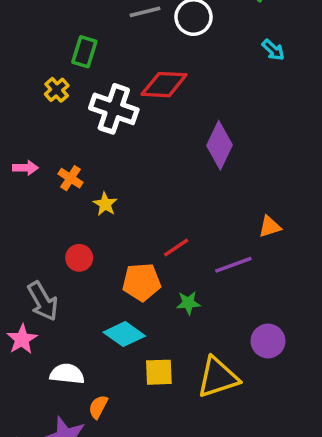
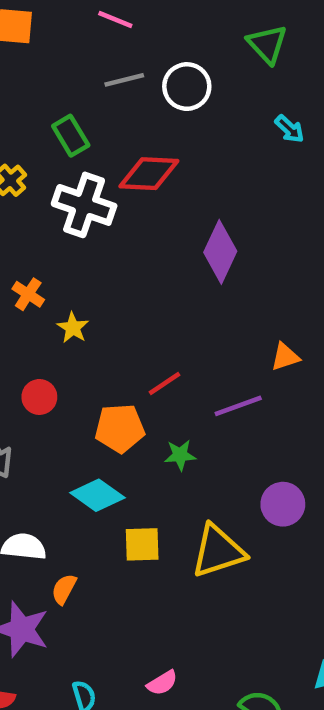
green rectangle: (84, 52) -> (71, 136), moved, turned -48

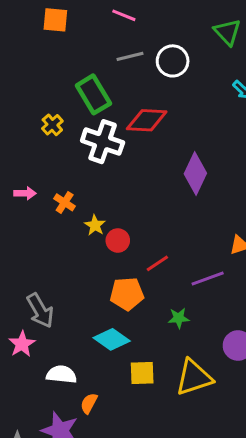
green rectangle: (71, 136) -> (93, 94), size x1.4
red circle: (39, 397) -> (118, 241), moved
green star: (180, 455) -> (179, 318), moved

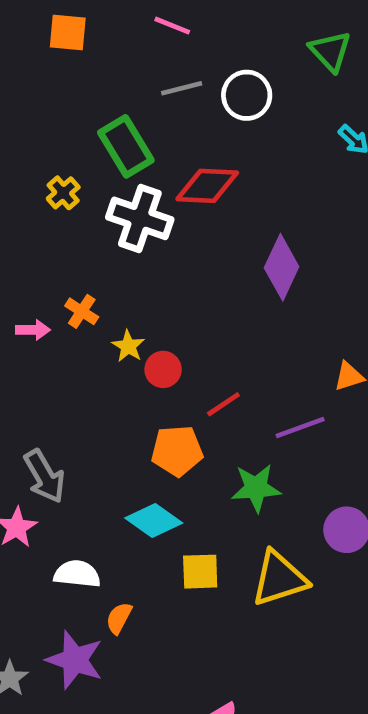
pink arrow: (25, 193) -> (33, 330), moved
green star: (179, 318) -> (256, 488), size x1.5

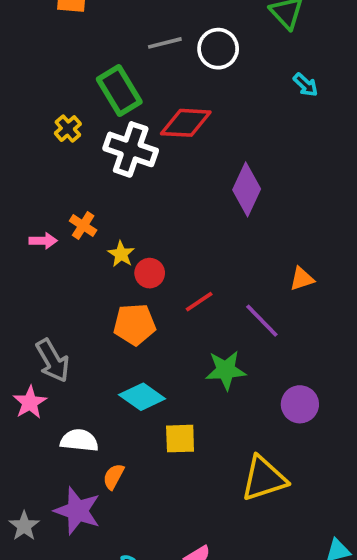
purple line: (300, 428) -> (262, 321), turned 66
orange pentagon: (177, 451) -> (134, 324), moved
yellow triangle: (279, 579) -> (264, 478), moved

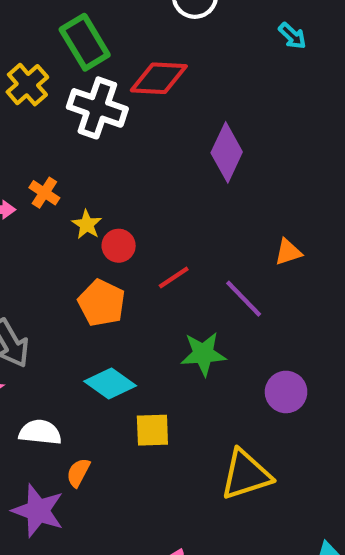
yellow cross: (68, 129) -> (27, 85), size x1.4
orange pentagon: (134, 324) -> (102, 303), turned 30

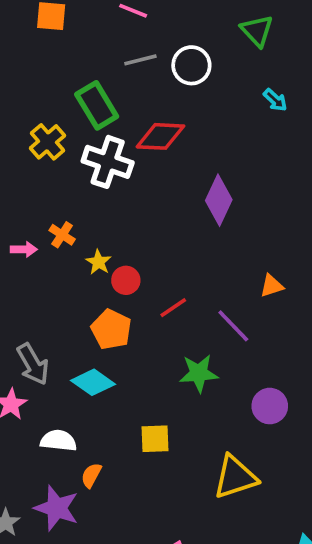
cyan diamond: (110, 383) -> (93, 382), moved

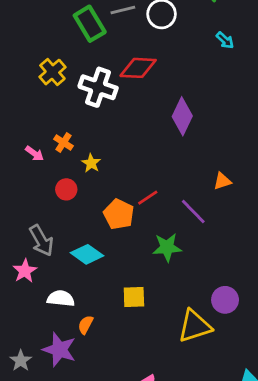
green rectangle: (97, 105) -> (90, 24), moved
pink arrow: (24, 249) -> (35, 153), turned 36
red circle: (126, 280) -> (66, 189), moved
orange pentagon: (111, 329) -> (119, 214), moved
purple circle: (270, 406) -> (225, 300), moved

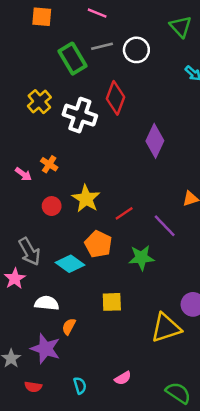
red diamond: (138, 68) -> (116, 98), turned -72
yellow star: (91, 163) -> (86, 199), moved, size x1.6
orange pentagon: (119, 214) -> (98, 244), moved

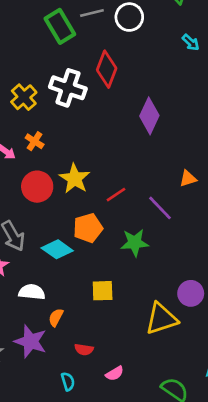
yellow cross: (39, 102) -> (24, 97), moved
red circle: (52, 206) -> (37, 187), size x1.5
orange pentagon: (98, 244) -> (88, 228), turned 30
red semicircle: (33, 387) -> (84, 349), moved

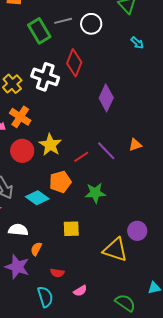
orange cross: (35, 141) -> (20, 117), size x1.5
purple line: (160, 208) -> (106, 151), moved
yellow triangle: (161, 319) -> (115, 250), turned 36
cyan semicircle: (68, 381) -> (45, 297), size x1.5

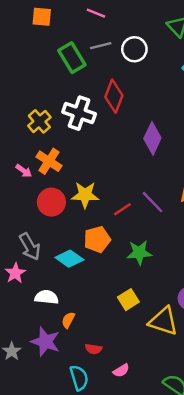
yellow star: (50, 145) -> (85, 195), turned -30
yellow square: (71, 229) -> (128, 300), moved, turned -30

